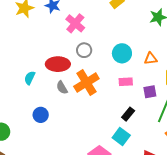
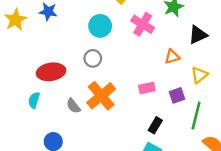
pink cross: (75, 23) -> (143, 24), moved
cyan circle: (122, 53) -> (100, 26), moved
red ellipse: (58, 64) -> (51, 72), moved

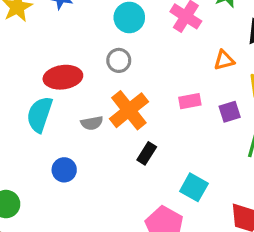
cyan semicircle: (34, 100) -> (40, 114), size x1.6
gray semicircle: (73, 106) -> (92, 123), turned -63
black rectangle: (155, 125) -> (147, 153), moved

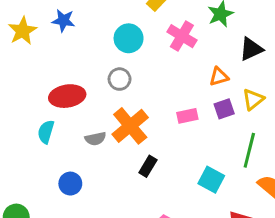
purple square: (230, 112) -> (224, 109), moved
cyan semicircle: (40, 114) -> (46, 132), size x0.7
cyan square: (194, 187) -> (211, 180), moved

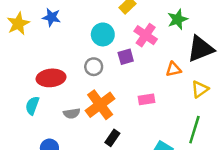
black triangle: (251, 49) -> (201, 49), size x1.4
purple square: (224, 109) -> (126, 57), moved

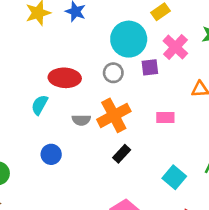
cyan circle: (103, 34) -> (129, 39), size x1.4

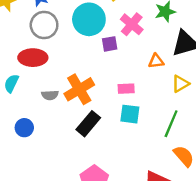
gray circle: (113, 73) -> (44, 25), moved, size x1.5
black rectangle: (122, 154) -> (88, 124), size x1.5
cyan square: (174, 177) -> (130, 114), moved, turned -30

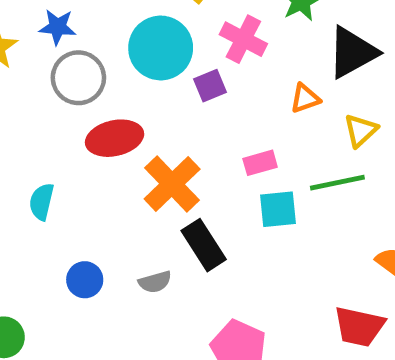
red ellipse: (33, 58) -> (115, 138), moved
gray semicircle: (50, 95) -> (155, 282), moved
black rectangle: (88, 124) -> (204, 245), turned -60
green line: (171, 124) -> (337, 183), moved, turned 68

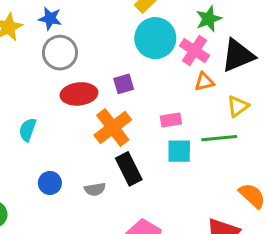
pink cross: (243, 39) -> (194, 51), moved
cyan circle: (161, 48) -> (155, 38), moved
purple square: (210, 86) -> (124, 84), moved

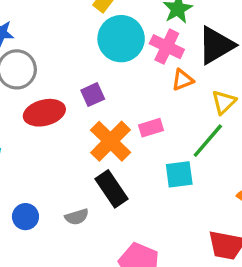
orange cross: (113, 127) -> (111, 141), moved
green line: (219, 138) -> (208, 141), turned -36
cyan square: (179, 151) -> (179, 174), moved

